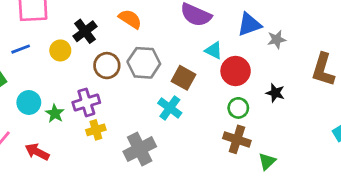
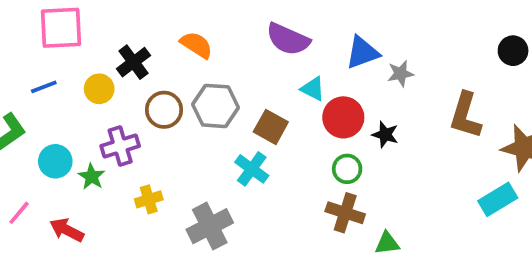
black star: (275, 93) -> (385, 135), moved
purple cross: (86, 102) -> (120, 146), moved
green triangle: (267, 161) -> (387, 243), turned 36

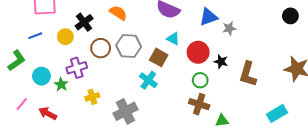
cyan triangle: (313, 89) -> (173, 39), moved
brown L-shape: (465, 115) -> (248, 74), moved
cyan rectangle: (498, 199) -> (277, 113), moved

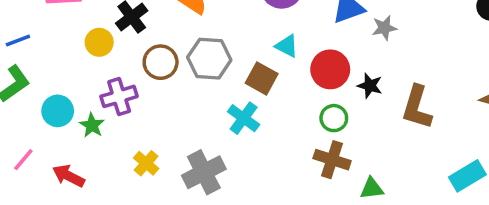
blue line: (35, 36) -> (18, 40), moved
yellow cross: (92, 97) -> (146, 163), moved, turned -32

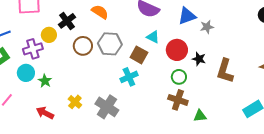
purple cross: (119, 96) -> (33, 49), moved
cyan cross: (244, 118) -> (129, 77), turned 30
gray cross: (204, 172) -> (107, 107), turned -30
red arrow: (68, 176) -> (45, 113), moved

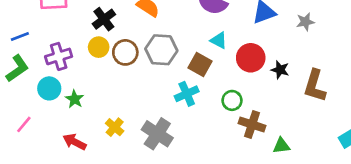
gray star: (207, 27) -> (305, 22), moved
yellow circle: (49, 35) -> (99, 47), moved
green circle: (179, 77) -> (232, 100), moved

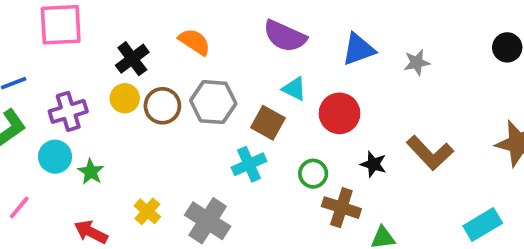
black star: (280, 70) -> (373, 164), moved
brown L-shape: (315, 86) -> (430, 153), turned -60

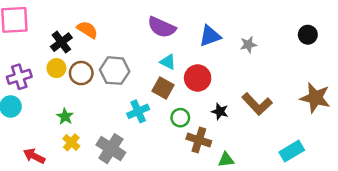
orange semicircle: (194, 42) -> (87, 30), moved
brown square: (268, 123) -> (163, 88), moved
green star: (91, 172) -> (65, 116), moved

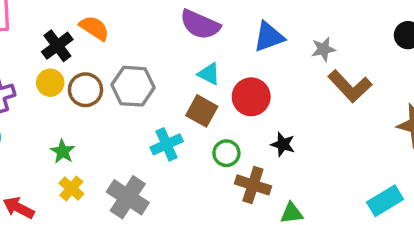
brown L-shape: (257, 104) -> (350, 86), moved

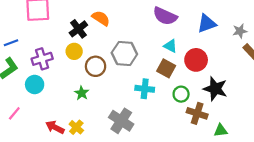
brown circle: (85, 90) -> (96, 66), moved
cyan cross: (167, 144) -> (145, 89), turned 30
black star: (283, 144) -> (215, 89), size x1.6
yellow cross: (71, 188) -> (76, 127), moved

